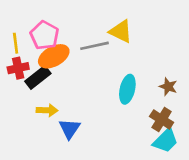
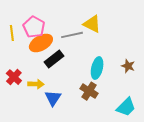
red cross: (18, 68) -> (14, 77), moved, turned -35
black rectangle: (38, 77) -> (54, 59), moved
brown cross: (162, 119) -> (89, 91), moved

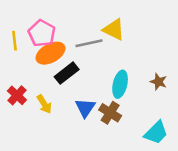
yellow arrow: (36, 84) -> (44, 104), turned 56
blue triangle: (53, 98) -> (85, 108), moved

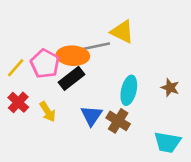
pink pentagon: (42, 33) -> (45, 64), moved
yellow line: (14, 41) -> (16, 68), moved, turned 48
orange ellipse: (50, 53) -> (73, 56), moved, turned 32
cyan trapezoid: (156, 133) -> (167, 142), turned 55

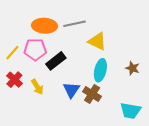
yellow triangle: (122, 32) -> (97, 41), moved
gray line: (96, 46) -> (74, 24), moved
orange ellipse: (73, 56) -> (44, 26), moved
pink pentagon: (45, 64) -> (35, 50), turned -30

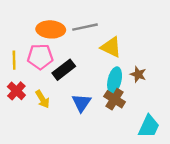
yellow line: (12, 53) -> (14, 60), turned -42
brown star: (132, 68) -> (138, 74), moved
brown cross: (92, 94) -> (115, 99), moved
cyan trapezoid: (130, 111) -> (149, 126), turned -75

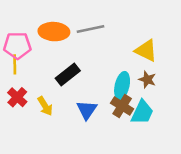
yellow triangle: (111, 47) -> (146, 50), moved
pink pentagon: (40, 57) -> (17, 45), moved
cyan trapezoid: (149, 126) -> (142, 112), moved

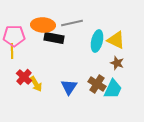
black rectangle: (68, 74) -> (54, 38), moved, turned 48
cyan ellipse: (122, 86) -> (97, 41), moved
red cross: (17, 97) -> (24, 77), moved

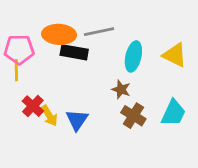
yellow triangle: (116, 40) -> (175, 55), moved
brown star: (117, 63) -> (121, 90), moved
blue triangle: (69, 87) -> (77, 120), moved
cyan trapezoid: (113, 89) -> (173, 113), moved

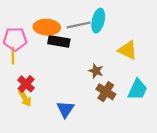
yellow triangle: (175, 55) -> (128, 50), moved
cyan ellipse: (133, 56) -> (98, 21), moved
yellow arrow: (49, 116) -> (25, 98), moved
blue triangle: (77, 120) -> (65, 109), moved

